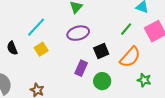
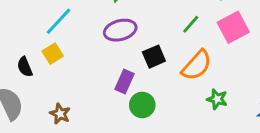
black semicircle: (12, 48) -> (25, 67), moved
yellow square: (41, 49) -> (53, 54), moved
green circle: (102, 81) -> (142, 105), moved

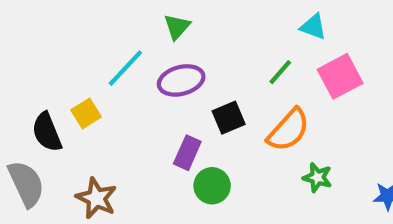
cyan line: (59, 21) -> (125, 68), moved
black semicircle: (25, 67) -> (47, 132), size x1.4
brown star: (60, 114) -> (96, 198), size x1.4

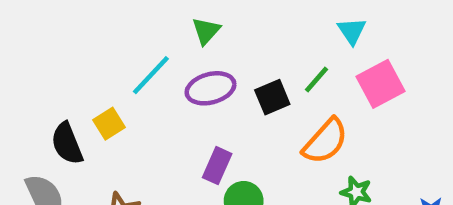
cyan triangle: (313, 27) -> (352, 31), turned 36
black square: (229, 118) -> (272, 97), moved

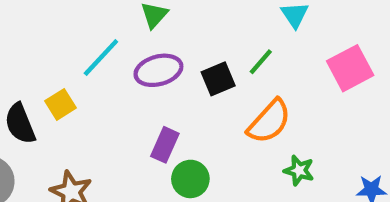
pink square: (380, 84) -> (350, 68), moved

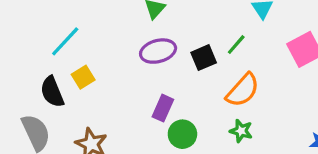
cyan line: (101, 58) -> (65, 41), moved
green star: (299, 170) -> (241, 131), moved

